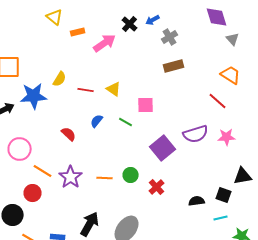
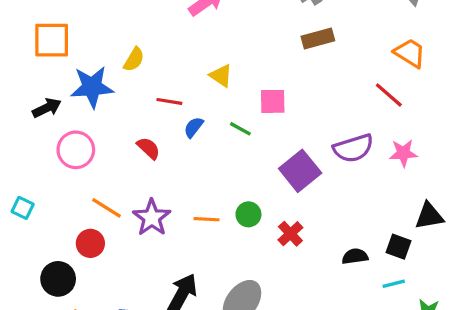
red line: (86, 90) -> (169, 101), moved
pink circle: (20, 149) -> (76, 150), moved

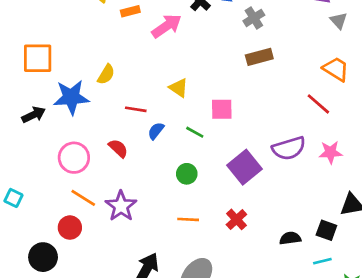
pink circle: (76, 150) -> (74, 158), moved
green circle: (248, 214) -> (187, 174), moved
orange line: (207, 219) -> (188, 219), moved

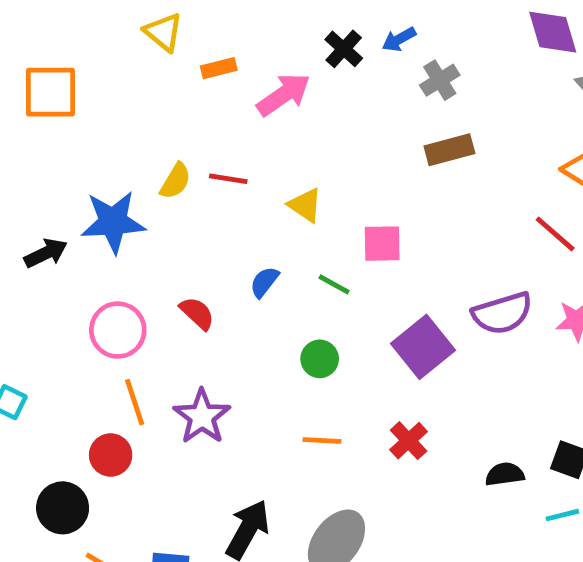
orange square: (38, 58) -> (51, 92), moved
red line: (136, 109) -> (228, 179), moved
orange line: (83, 198) -> (135, 402), turned 40

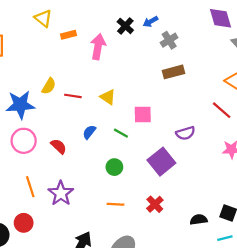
pink arrow: (284, 95) -> (98, 47), turned -45
red line: (228, 179) -> (73, 96), moved
purple semicircle: (502, 313) -> (185, 133), moved, size x0.7
pink circle: (118, 330) -> (24, 141), moved
red circle: (111, 455) -> (24, 223), moved

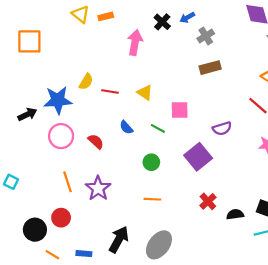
orange rectangle: (68, 35) -> (106, 16), moved
blue semicircle: (89, 132) -> (126, 127), turned -80
red cross: (155, 204) -> (208, 201), moved

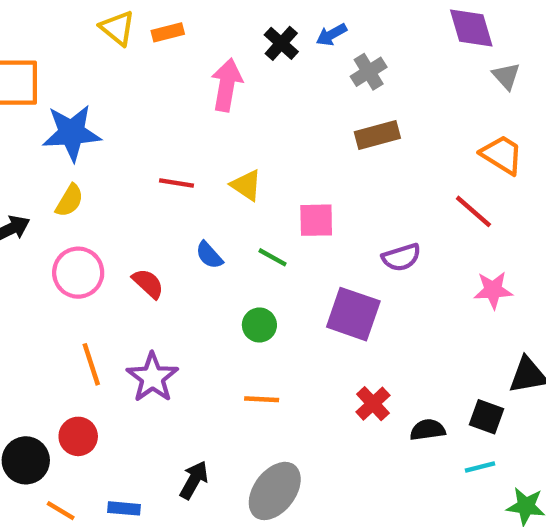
yellow semicircle: (86, 82) -> (69, 201), moved
blue star: (58, 100) -> (72, 133), moved
purple square: (198, 157) -> (353, 314), turned -32
black arrow: (119, 239) -> (194, 480), size x0.7

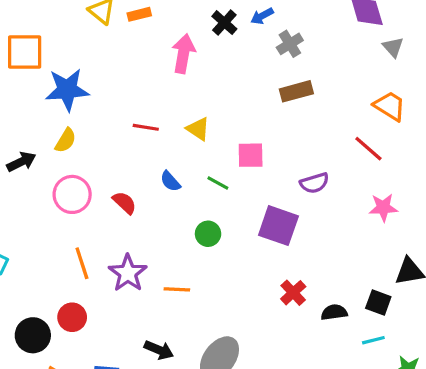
orange line: (262, 399) -> (177, 289), moved
black arrow: (194, 480) -> (159, 350), turned 84

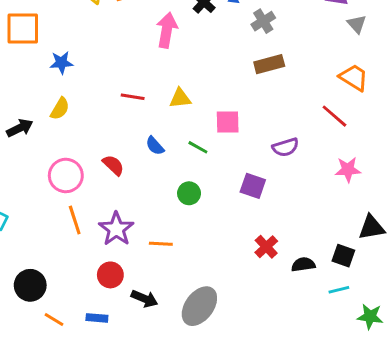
blue star: (67, 90) -> (61, 63), size x0.6
yellow triangle: (198, 129) -> (180, 98), turned -40
pink circle: (72, 194) -> (66, 175), moved
purple square: (278, 226) -> (253, 186), size x0.7
red circle: (72, 317) -> (110, 275), moved

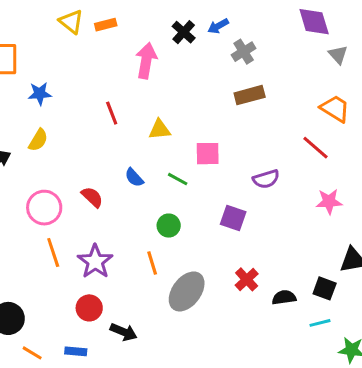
red line: (133, 97) -> (112, 113), moved, turned 60
orange line: (161, 244) -> (152, 263), moved, turned 70
gray ellipse: (199, 306) -> (187, 291), moved

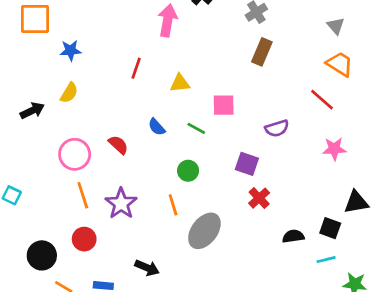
gray triangle: (338, 55) -> (336, 26), moved
brown rectangle: (250, 95) -> (262, 52), turned -52
red line: (112, 113) -> (136, 68), turned 40
red cross: (247, 279) -> (259, 198), moved
red circle: (89, 308) -> (84, 239), moved

